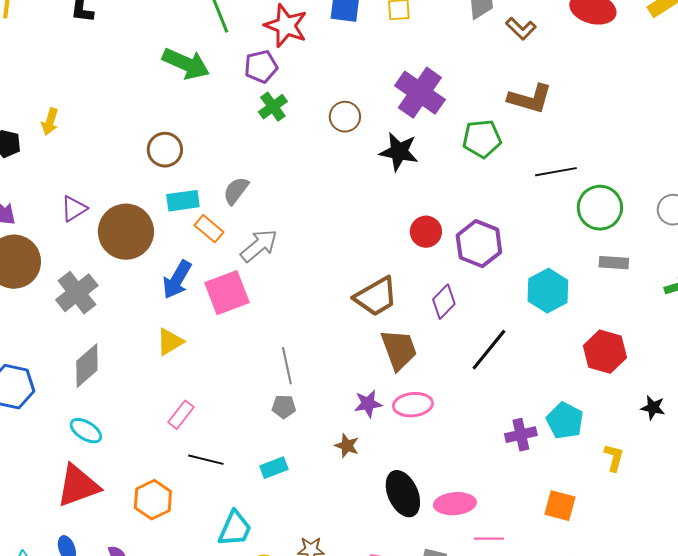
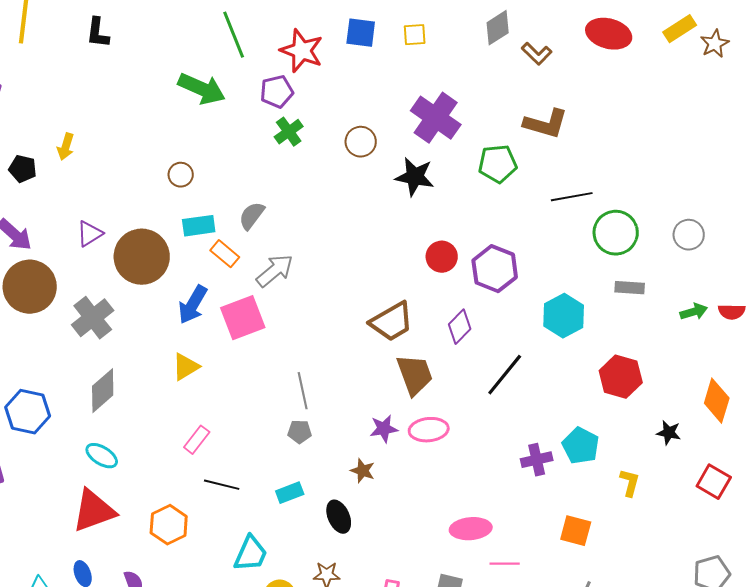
brown circle: (165, 150) -> (181, 175), size x0.7
black ellipse: (403, 494) -> (339, 517), moved, size x0.7

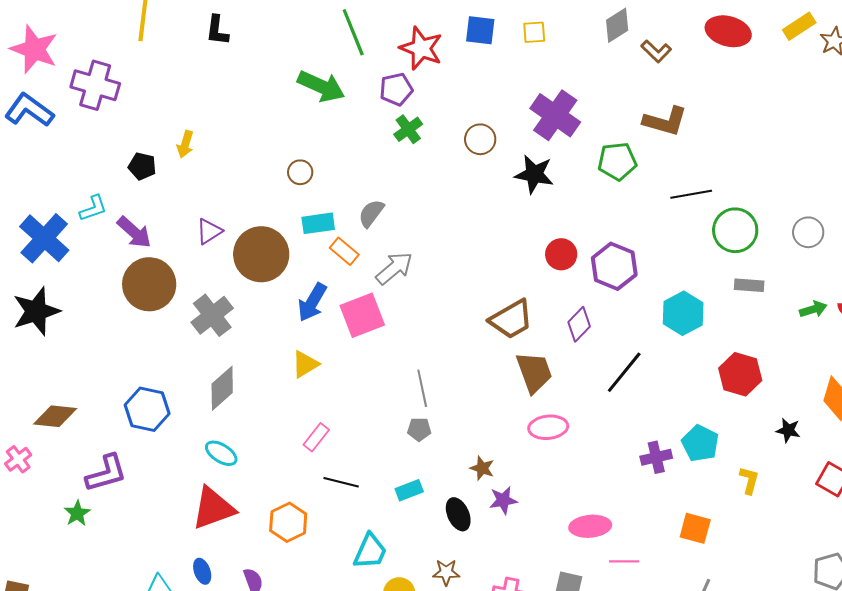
purple star: (384, 429) -> (503, 500), moved

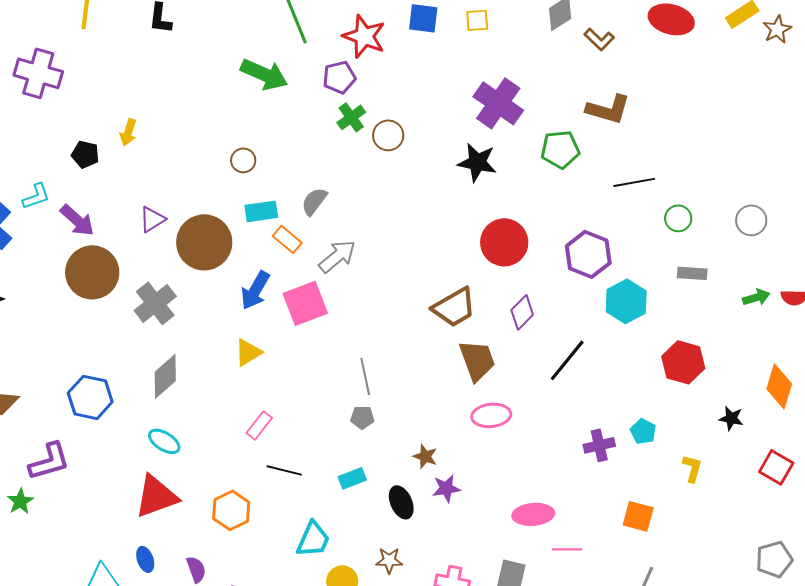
brown circle: (480, 139) -> (388, 135), moved
green circle: (735, 230) -> (678, 218), size x0.6
red circle: (561, 254) -> (504, 242), size x1.5
purple hexagon: (614, 266) -> (588, 254), moved
cyan pentagon: (700, 443) -> (643, 431), size x0.7

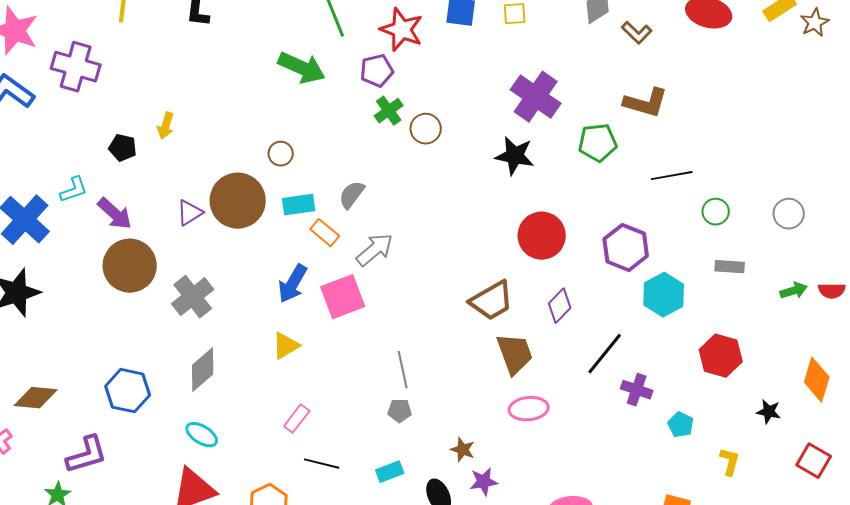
brown circle: (204, 242) -> (238, 201), moved
purple cross: (599, 445) -> (637, 390), moved, turned 32

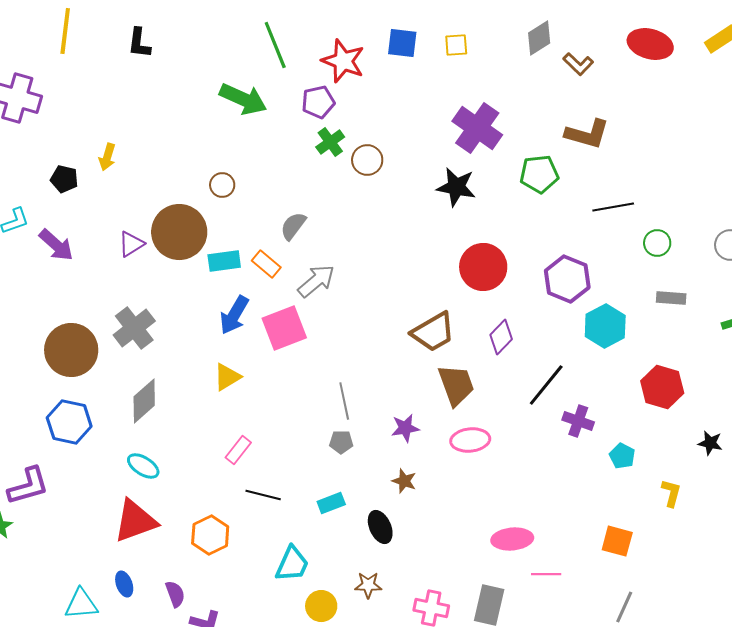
cyan rectangle: (299, 205) -> (224, 261), moved
brown circle: (130, 266) -> (71, 350), moved
purple star: (484, 482) -> (405, 428), moved

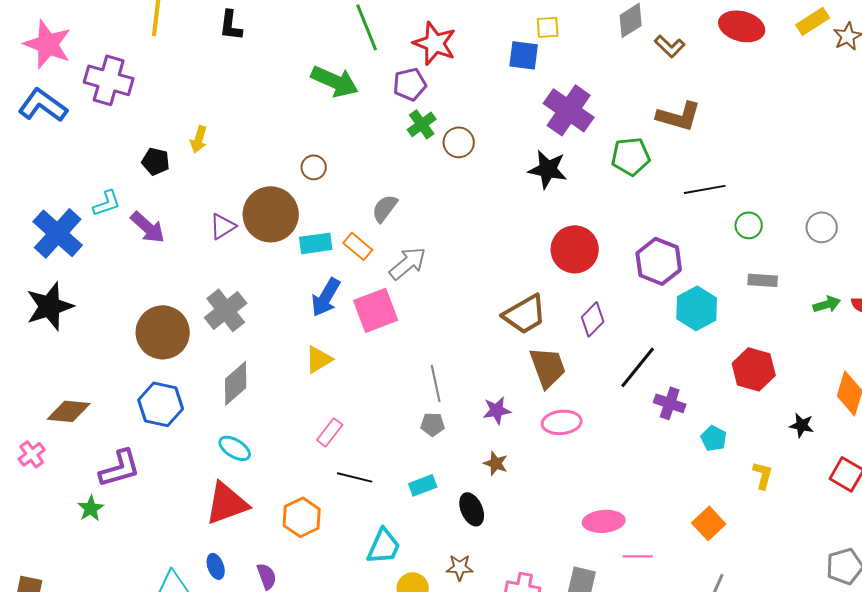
blue square: (402, 43) -> (524, 55), moved
orange square: (617, 541) -> (709, 523), turned 32

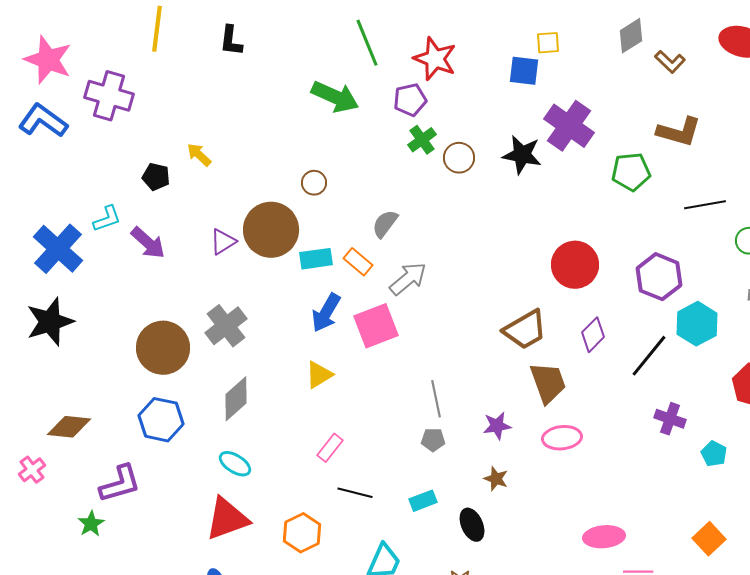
yellow arrow: (199, 139) -> (199, 155), turned 116
black star: (548, 169) -> (522, 155), moved
black line: (638, 367) -> (649, 356), moved

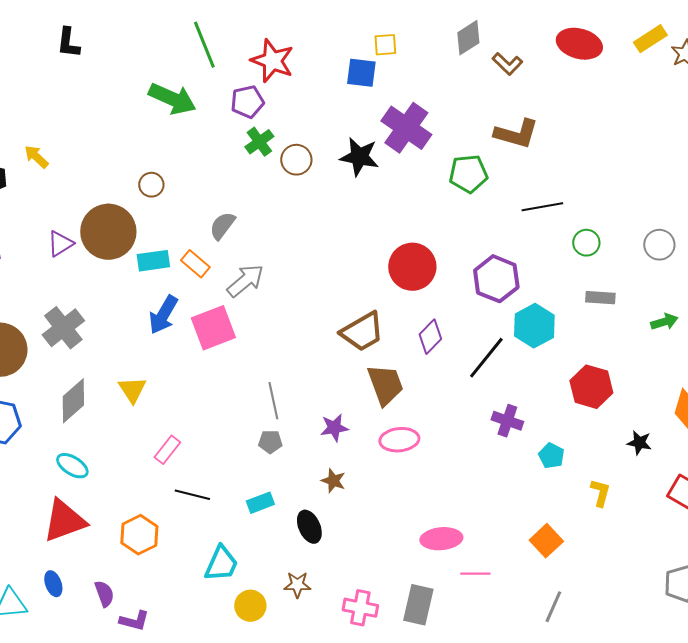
yellow triangle: (319, 375) -> (132, 390), moved, turned -32

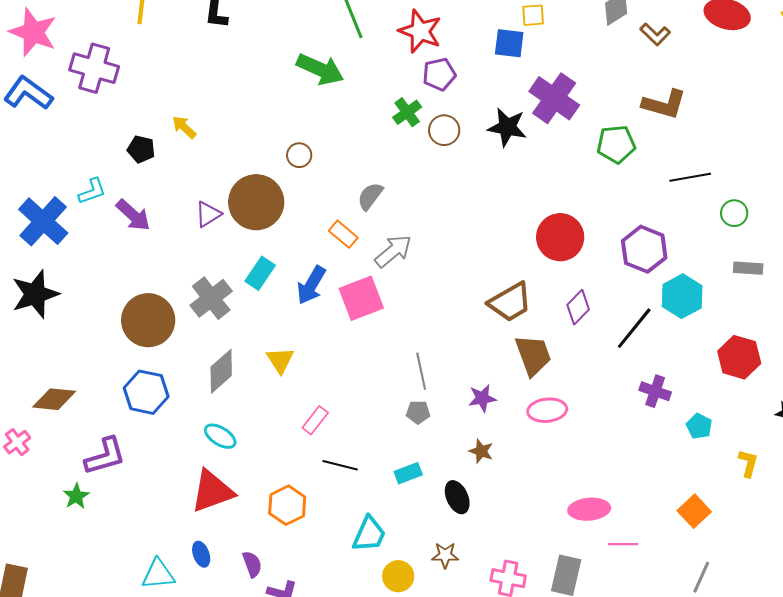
purple pentagon: (247, 102) -> (439, 74), moved
cyan rectangle: (153, 261) -> (260, 273), moved, turned -48

